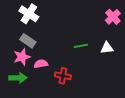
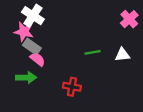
pink star: (22, 57) -> (24, 32), moved, turned 30
pink semicircle: (41, 64) -> (38, 59), moved, turned 48
green arrow: (18, 78) -> (26, 78), moved

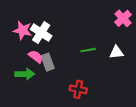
white cross: (33, 16) -> (41, 33), moved
gray rectangle: (32, 47) -> (48, 62), moved, turned 35
red cross: (72, 87) -> (78, 89), moved

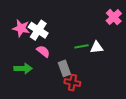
white triangle: (116, 52) -> (97, 47), moved
pink semicircle: (36, 57) -> (43, 51), moved
gray rectangle: (48, 62) -> (64, 68), moved

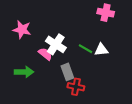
pink cross: (114, 17) -> (106, 13), moved, turned -35
white cross: (38, 30) -> (56, 44), moved
green line: (81, 46) -> (85, 49), turned 40

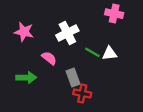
white cross: (56, 44) -> (67, 33), moved, turned 30

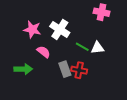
pink star: (24, 32) -> (32, 29), moved
white cross: (67, 33) -> (60, 29), turned -30
red cross: (82, 93) -> (79, 70), moved

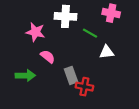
white cross: (60, 29) -> (65, 16), moved, turned -30
green line: (82, 47) -> (90, 33), moved
red cross: (79, 70) -> (84, 87), moved

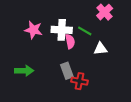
pink cross: (111, 13) -> (105, 12), turned 35
white cross: (65, 16) -> (62, 30), moved
pink semicircle: (48, 57) -> (70, 41), moved, turned 40

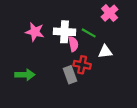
red cross: (79, 81) -> (82, 65), moved

